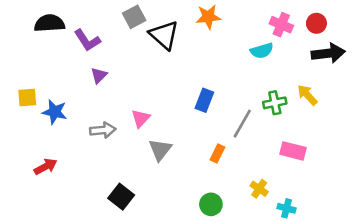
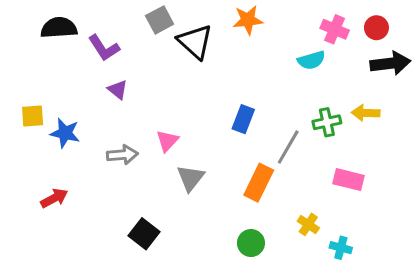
purple triangle: (99, 75) -> (118, 90), turned -36
yellow arrow: (307, 95) -> (366, 113), turned -45
orange rectangle: (217, 154) -> (259, 183), size x1.6

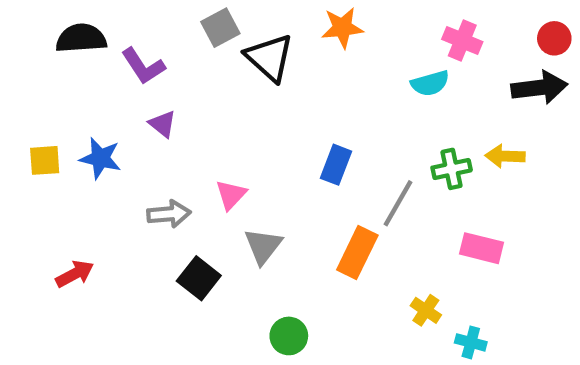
red circle: (376, 28) -> (554, 38), moved
blue star: (65, 133) -> (100, 158), moved
black square: (144, 234) -> (199, 278), moved
green circle: (251, 243) -> (289, 336), moved

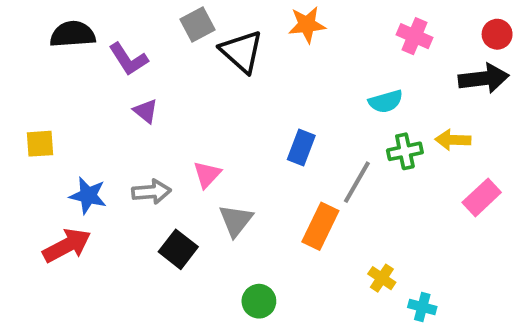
cyan semicircle: (430, 83) -> (386, 101), moved
blue star: (100, 158) -> (88, 196), moved
pink rectangle: (482, 248) -> (482, 197), moved, turned -57
red arrow: (75, 274) -> (67, 245), size x1.4

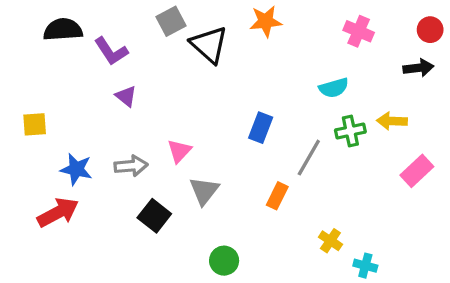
black arrow: (484, 78) -> (418, 68), size x0.7
orange rectangle: (320, 226) -> (277, 196), size x0.7

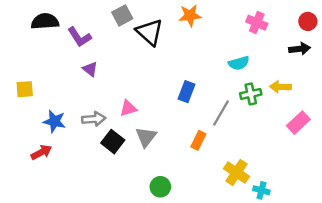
pink triangle: (179, 151) -> (128, 108), turned 30
red arrow: (58, 212) -> (41, 152), size x0.7
black square: (154, 216) -> (113, 142), moved
yellow cross: (330, 241) -> (236, 173), size x1.5

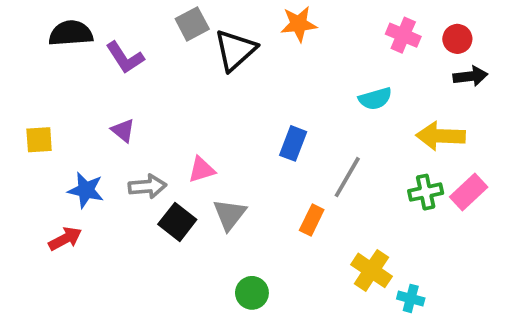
red circle: (308, 21) -> (457, 39), moved
black triangle: (150, 32) -> (235, 50), turned 36
purple triangle: (90, 69) -> (123, 130), moved
yellow arrow: (280, 87) -> (441, 136), size x1.4
green cross: (251, 94) -> (426, 192), moved

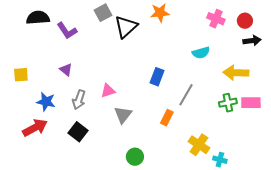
gray arrow: (147, 186) -> (79, 100), turned 114
pink rectangle: (469, 192) -> (251, 103), turned 42
black square: (177, 222) -> (78, 132), moved
red arrow: (65, 239) -> (35, 128), size x1.4

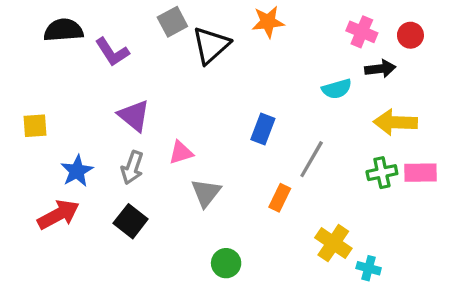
black arrow: (252, 41) -> (380, 69), moved
purple triangle: (66, 70) -> (134, 116), moved, size x1.5
blue star: (46, 102) -> (77, 171), turned 30

